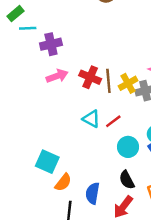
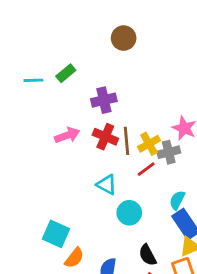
green rectangle: (15, 14) -> (66, 73), moved
purple cross: (51, 44) -> (104, 100), moved
red line: (113, 121) -> (146, 169), moved
cyan circle: (128, 147) -> (129, 213), moved

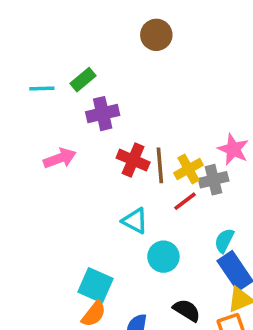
purple cross: (104, 100) -> (103, 114), moved
pink arrow: (67, 135) -> (60, 158), moved
cyan square: (56, 234) -> (96, 285), moved
black semicircle: (148, 255) -> (187, 310), turned 150

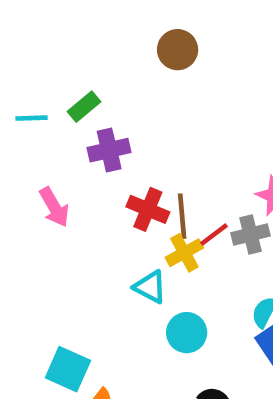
pink arrow: (60, 158) -> (54, 207), turned 80
yellow cross: (189, 169) -> (184, 253), moved
red line: (185, 201) -> (214, 234), moved
cyan square: (96, 285) -> (68, 369), moved

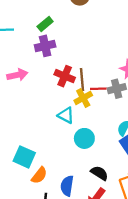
green rectangle: (84, 107) -> (45, 24), moved
pink arrow: (54, 207) -> (17, 75), turned -72
red line: (214, 234) -> (98, 89), turned 35

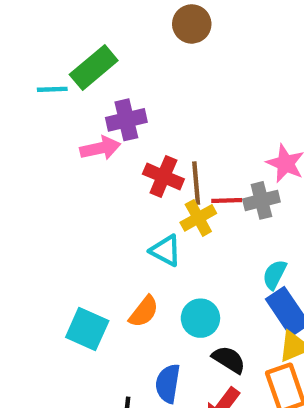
green rectangle: (45, 24) -> (94, 68), moved, size x1.5
pink arrow: (17, 75) -> (100, 148), moved
cyan circle: (84, 138) -> (200, 318), moved
orange semicircle: (39, 175) -> (144, 312), moved

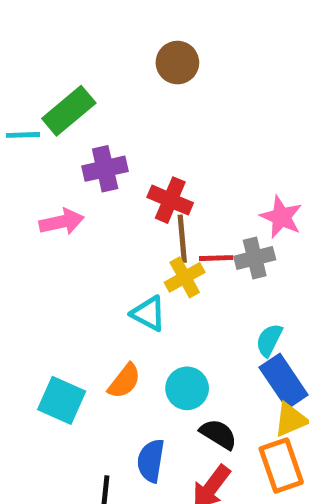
pink arrow: (100, 148) -> (62, 222), moved
red cross: (163, 177) -> (170, 200), moved

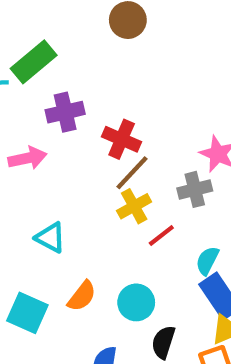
brown line: (182, 239) -> (132, 173), turned 48
red line: (216, 258) -> (161, 235), moved, turned -36
cyan triangle: (148, 314) -> (50, 238), moved
black semicircle: (218, 434) -> (163, 342), turned -104

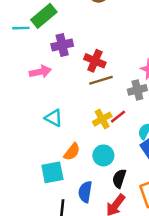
brown line: (132, 173) -> (101, 80), turned 30
yellow cross: (134, 206) -> (102, 119), moved
cyan square: (27, 313) -> (52, 172), moved, turned -35

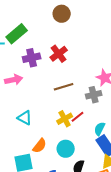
red cross: (95, 61) -> (59, 54), moved, turned 30

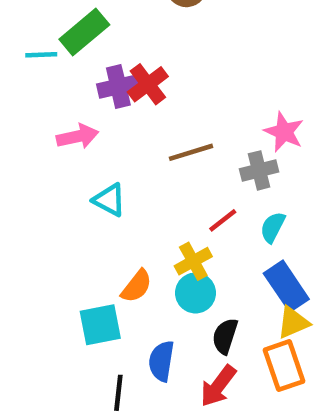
red cross: (59, 54) -> (148, 84), moved
cyan triangle: (25, 118) -> (109, 200), moved
yellow cross: (65, 119) -> (193, 261), moved
cyan semicircle: (100, 129) -> (273, 227), moved

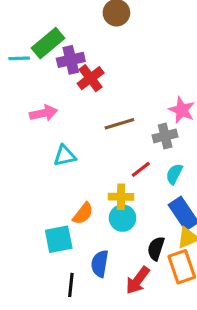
purple cross: (118, 86) -> (71, 60), moved
cyan triangle: (109, 200) -> (65, 156), turned -40
yellow cross: (193, 261) -> (121, 197), turned 30
black semicircle: (225, 336) -> (156, 248), moved

